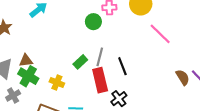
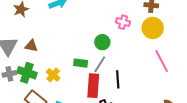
green circle: (93, 22) -> (102, 42), moved
green rectangle: (80, 62) -> (81, 63), turned 32
green cross: (28, 76) -> (27, 73), moved, turned -30

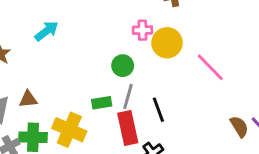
yellow circle: (153, 28) -> (167, 43), moved
yellow cross: (53, 75) -> (69, 130), size x1.6

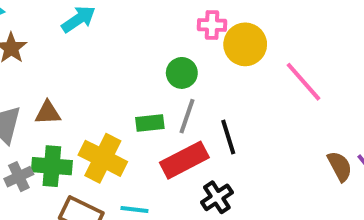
red rectangle: (128, 128) -> (184, 160), turned 72

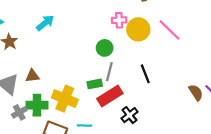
pink line: (304, 82) -> (169, 30), moved
green rectangle: (150, 123) -> (95, 84), moved
black line: (228, 137) -> (145, 74), moved

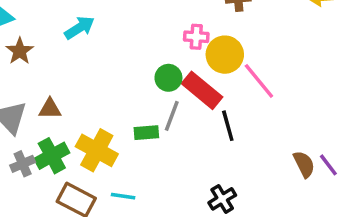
pink line: (169, 30) -> (259, 81), moved
red rectangle: (110, 96) -> (202, 90), moved, turned 65
green cross: (37, 105) -> (52, 156), turned -35
black cross: (130, 115) -> (222, 199), moved

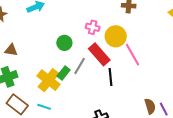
pink cross: (196, 37) -> (93, 27), moved
green circle: (168, 78) -> (64, 43), moved
green rectangle: (146, 133) -> (64, 73), turned -56
yellow cross: (97, 150) -> (49, 80), moved

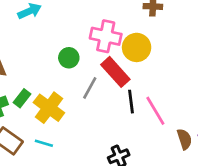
pink cross: (93, 27) -> (106, 36), size x1.6
pink line: (132, 55) -> (155, 111), moved
green rectangle: (64, 73) -> (22, 98), moved

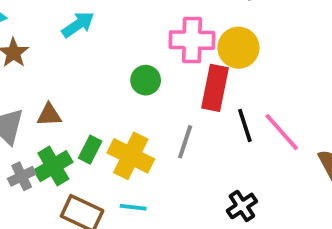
red rectangle: (115, 72) -> (215, 88), turned 64
gray line: (90, 88) -> (185, 142), moved

